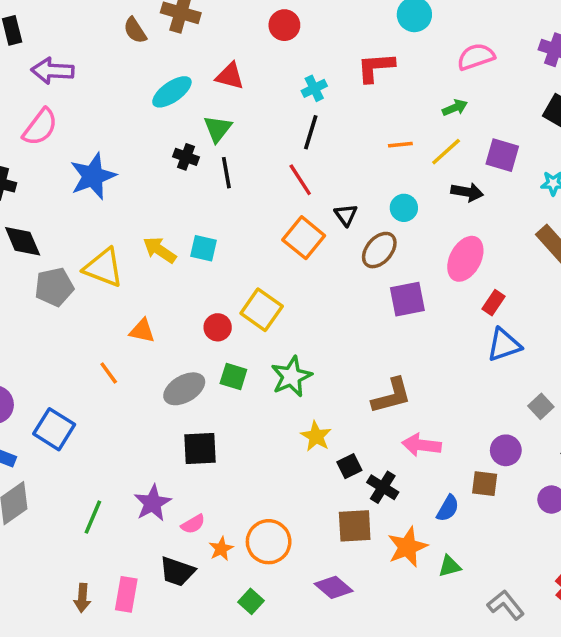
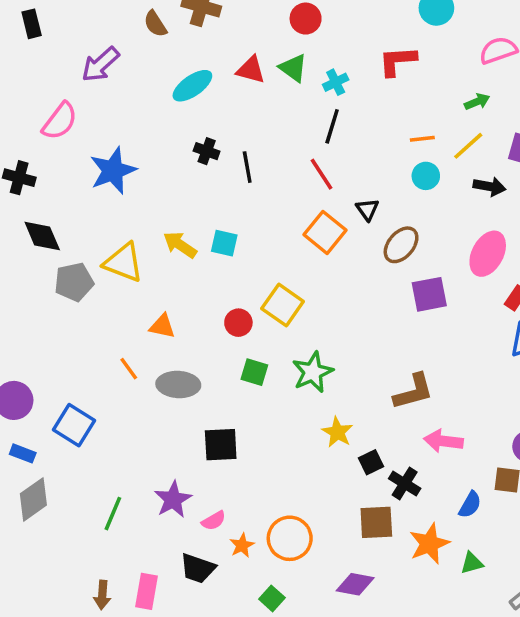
purple arrow: (52, 71) -> (101, 65), moved, turned -45
green triangle: (218, 129) -> (293, 68), moved, turned -32
cyan circle: (404, 208) -> (426, 176), moved
gray ellipse: (184, 389) -> (178, 385), moved, turned 33
purple diamond: (334, 587) -> (355, 584), turned -30

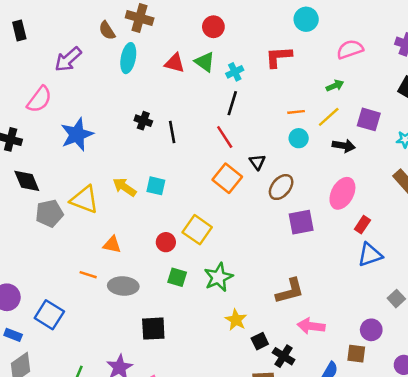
cyan ellipse: (192, 86) -> (128, 58), moved, turned -44
orange line: (129, 369) -> (88, 275), turned -36

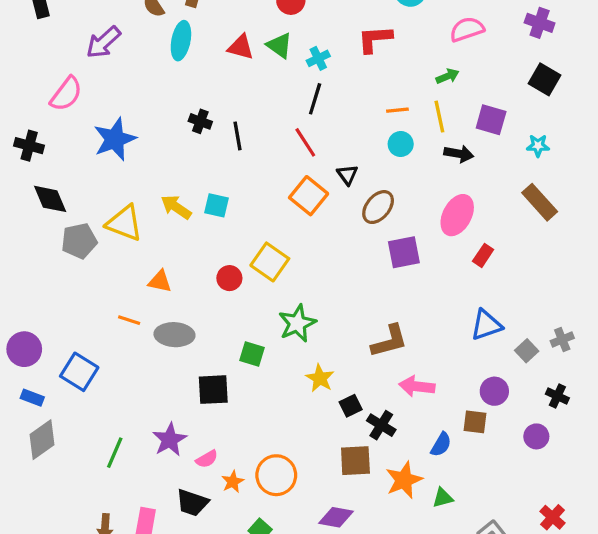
yellow line: (329, 117) -> (439, 117), turned -60
blue triangle: (370, 255) -> (486, 325), moved
green square: (177, 277) -> (252, 354), moved

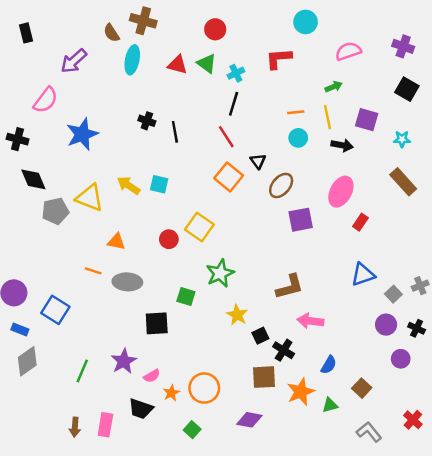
purple circle: (494, 391) -> (386, 325), moved
brown square: (475, 422) -> (362, 388), moved, turned 36

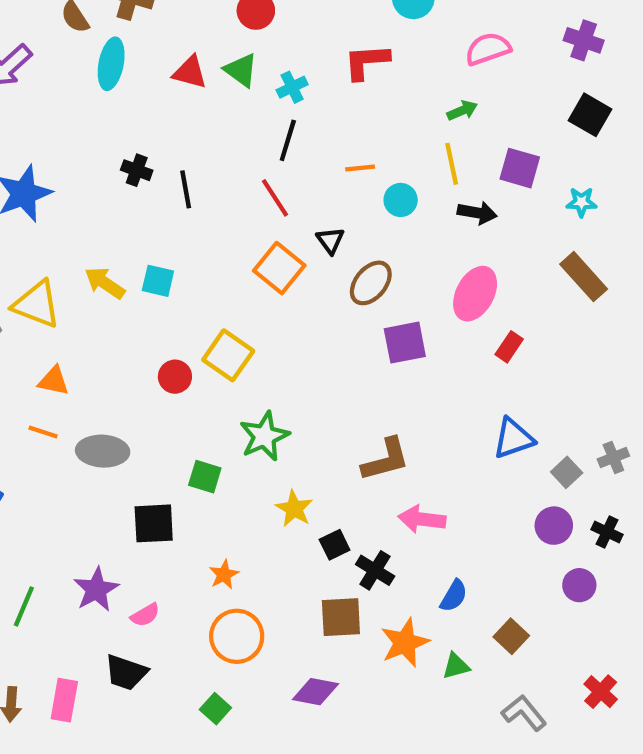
orange line: (296, 112) -> (360, 168), moved
orange triangle: (116, 242) -> (54, 381), moved
orange star: (171, 393) -> (224, 575), moved

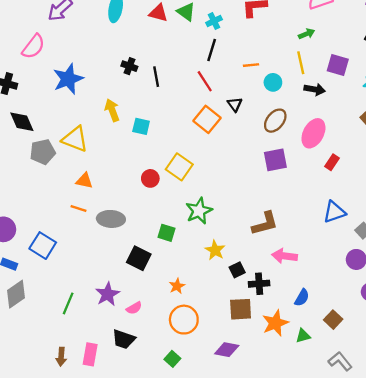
yellow arrow: (105, 283) -> (112, 110), moved, turned 35
brown ellipse: (371, 283) -> (275, 121), moved
black square: (154, 523) -> (139, 258), turned 30
black cross: (375, 570) -> (259, 284), turned -36

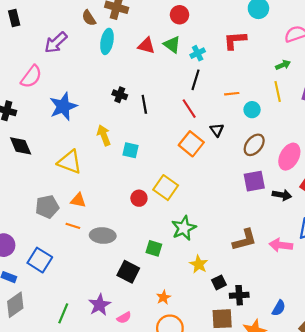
black arrow: (315, 89) -> (282, 195), moved
gray pentagon: (43, 152) -> (47, 207), moved
pink arrow: (285, 256) -> (281, 245), moved

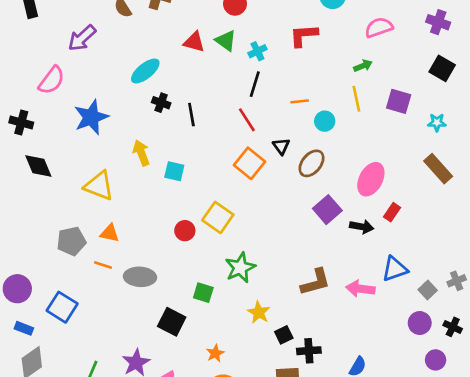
cyan ellipse: (107, 41) -> (145, 71), moved, turned 40
brown ellipse: (254, 145) -> (312, 163), moved
purple square: (254, 181) -> (327, 210), turned -30

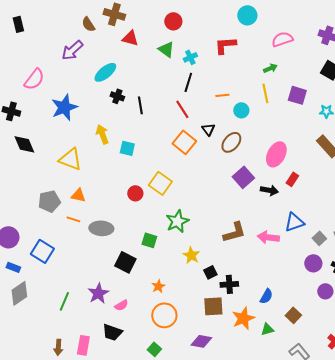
purple arrow: (82, 38) -> (72, 50), moved
red triangle: (194, 42) -> (130, 38), moved

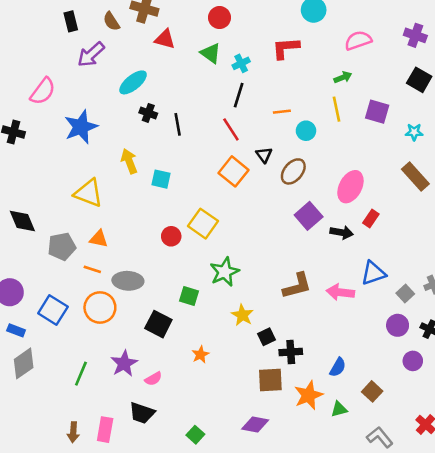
black rectangle: (18, 24) -> (71, 21), moved
black diamond: (24, 144) -> (22, 221), moved
orange circle: (164, 315) -> (100, 307), moved

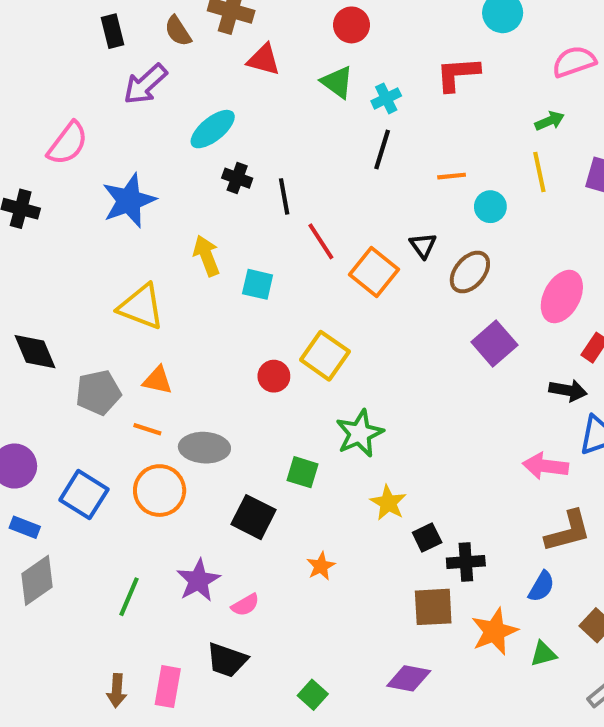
red line: (231, 129) -> (321, 241), moved
black arrow: (342, 232) -> (568, 390), moved
brown L-shape: (297, 286) -> (568, 531), moved

